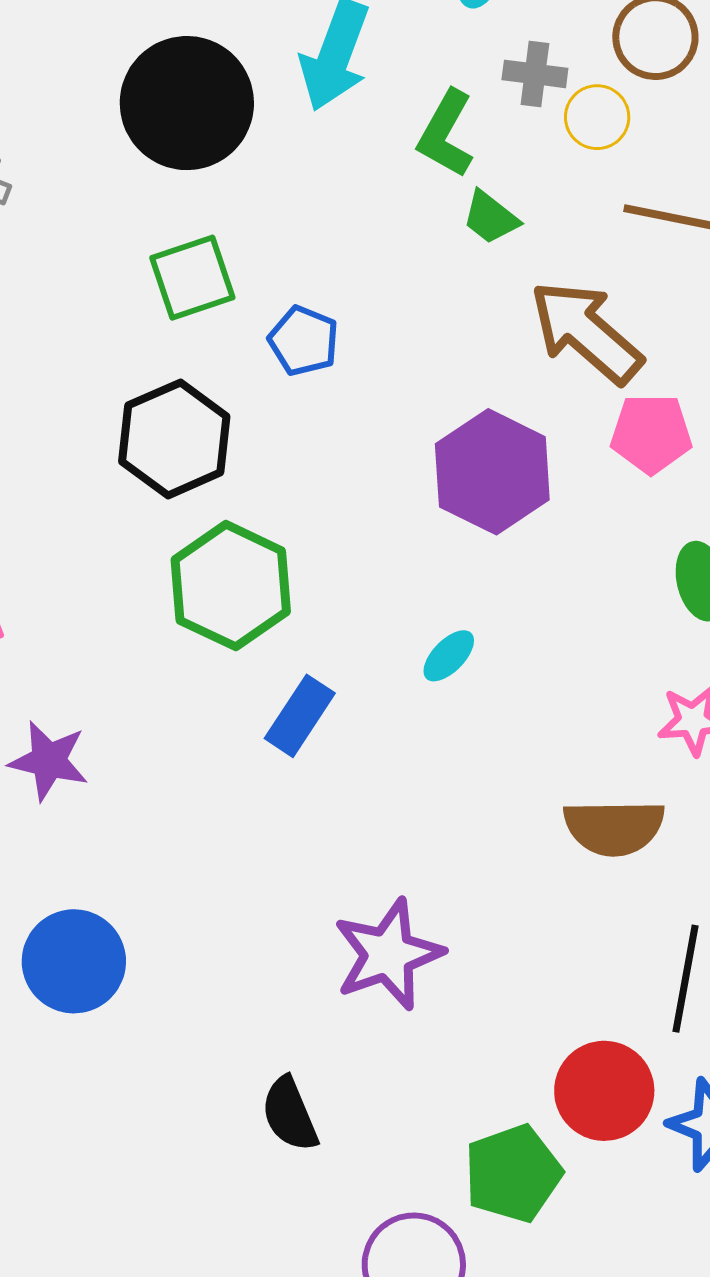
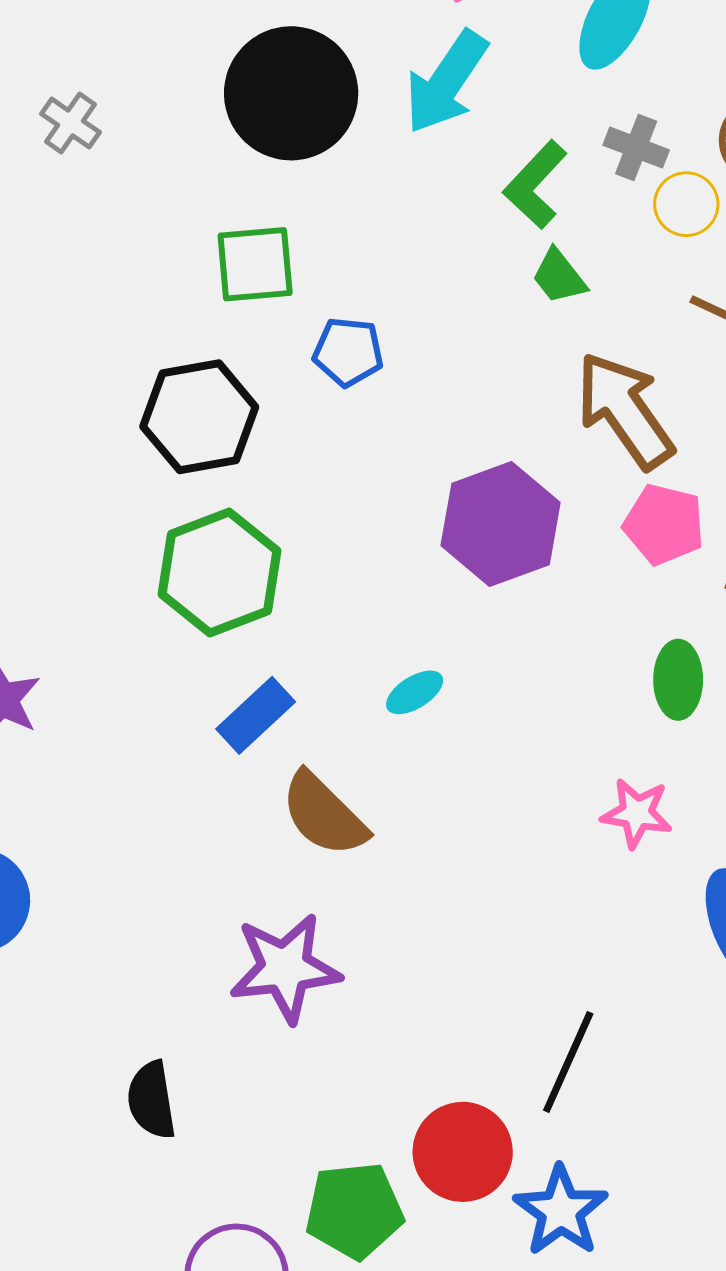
blue pentagon: (304, 341) -> (348, 352), turned -30
brown semicircle: (614, 827) -> (324, 814), moved, turned 32

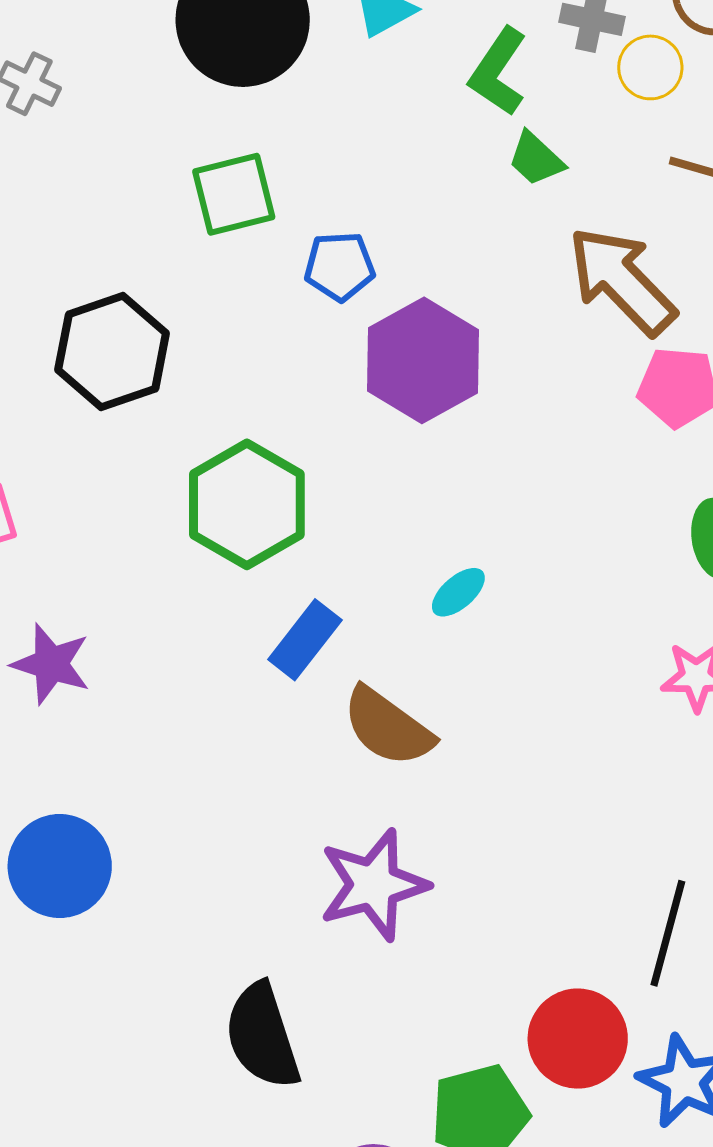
black hexagon: (199, 417) -> (112, 351), moved
purple hexagon: (501, 524) -> (423, 360), moved
black semicircle: (152, 1100) -> (262, 1036), size x1.4

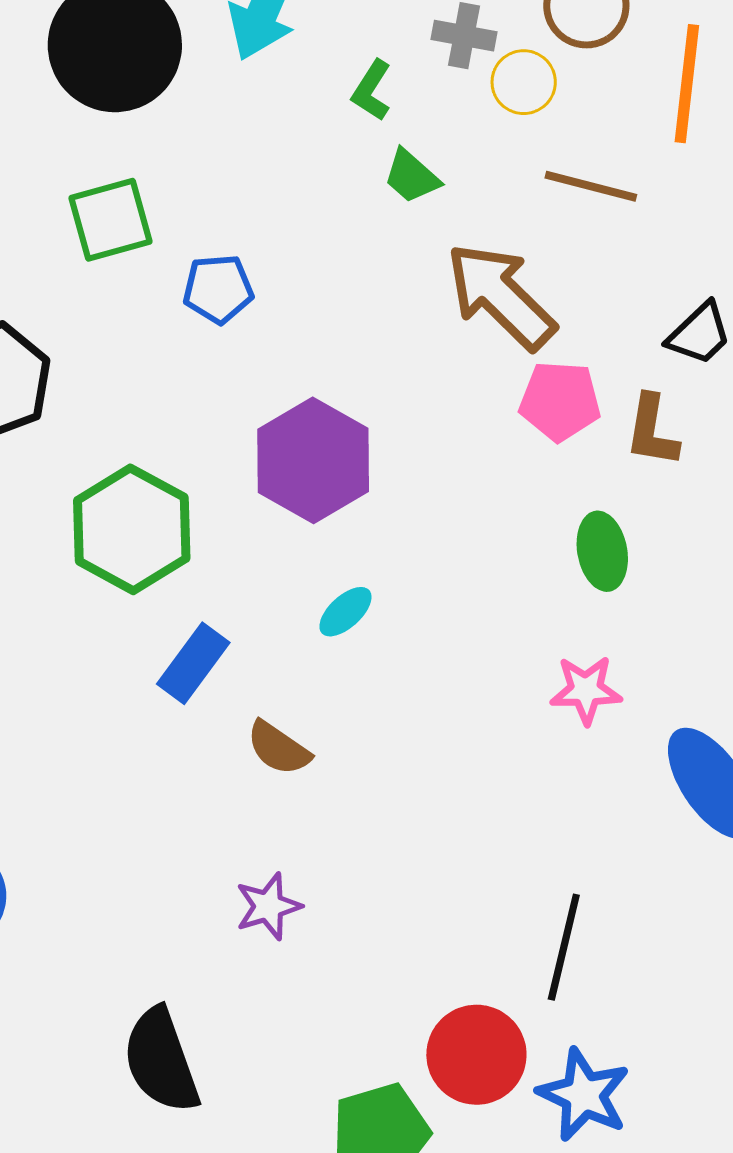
green L-shape: (498, 72) -> (372, 90), size x0.7
purple hexagon: (423, 360) -> (313, 460), moved
brown semicircle: (388, 727) -> (278, 748), size x0.7
purple star: (374, 885) -> (268, 906), size x0.6

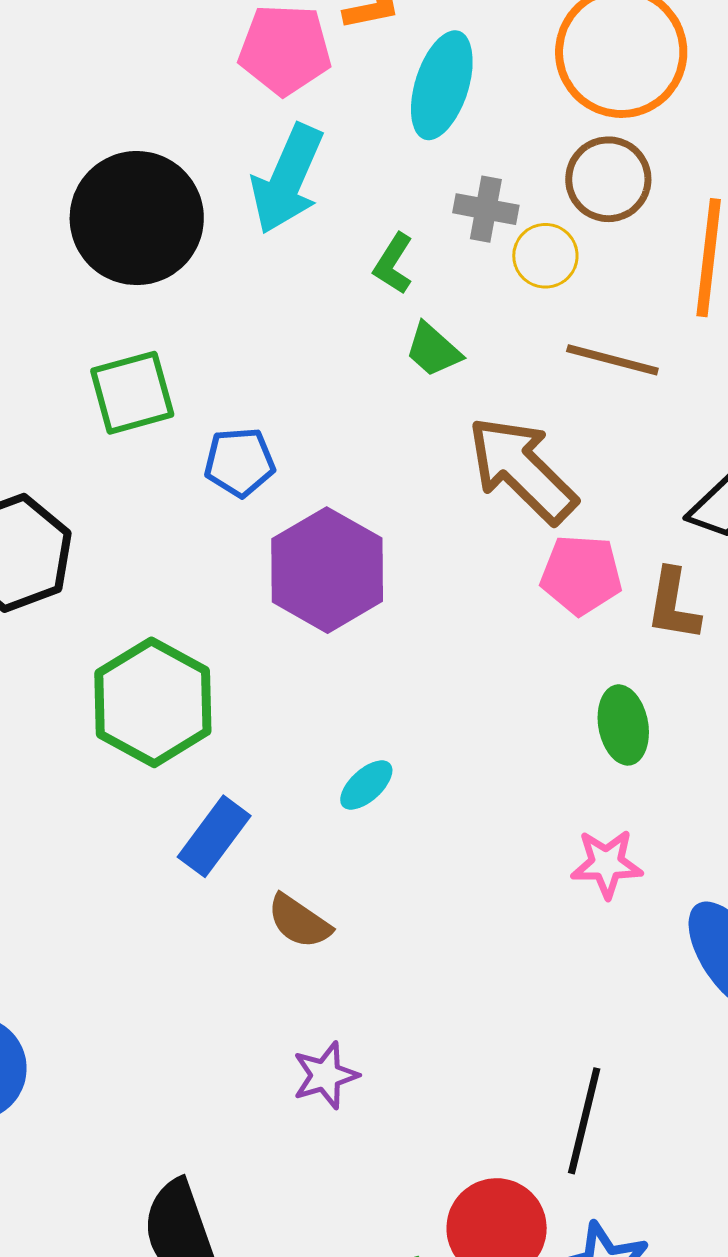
purple hexagon: (313, 460) -> (327, 570), moved
purple star: (268, 906) -> (325, 1075), moved

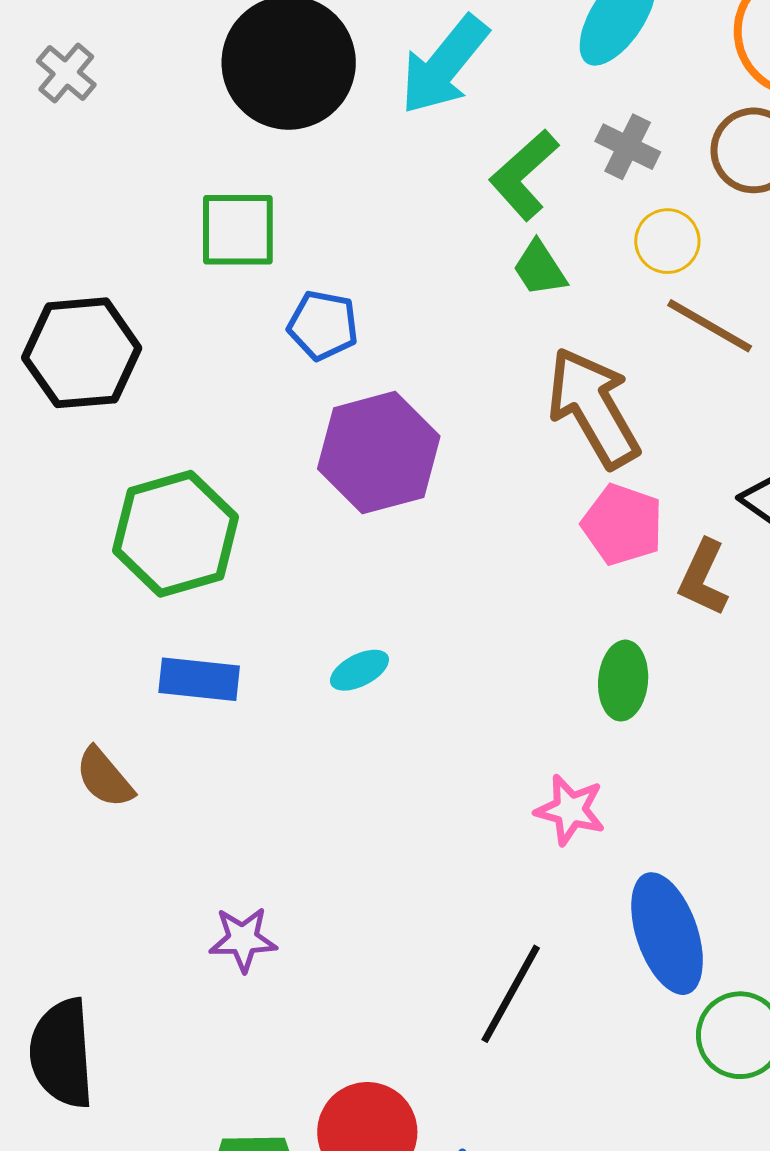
yellow circle: (545, 256) -> (667, 241), moved
green L-shape: (393, 264) -> (524, 175), size x1.5
blue rectangle: (214, 836) -> (199, 679), turned 44
brown semicircle: (299, 921) -> (105, 778), moved
black line: (584, 1121) -> (511, 994), moved

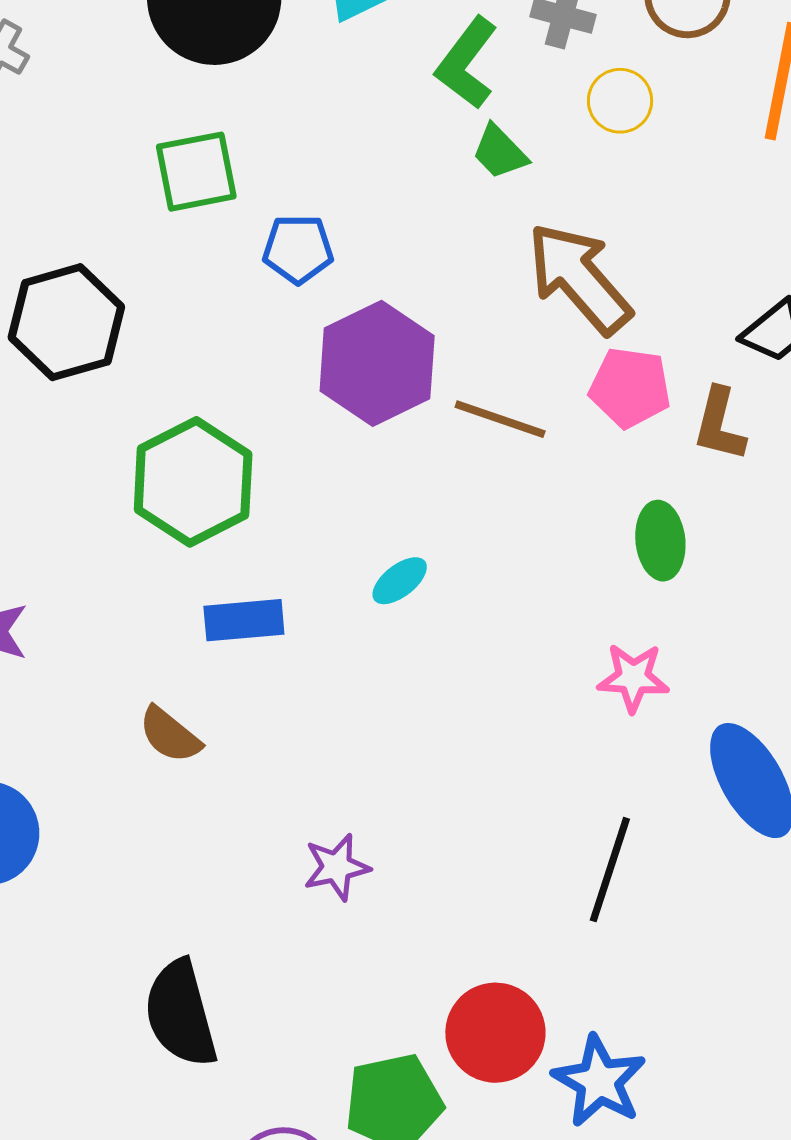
brown line: (710, 326) -> (500, 419), moved

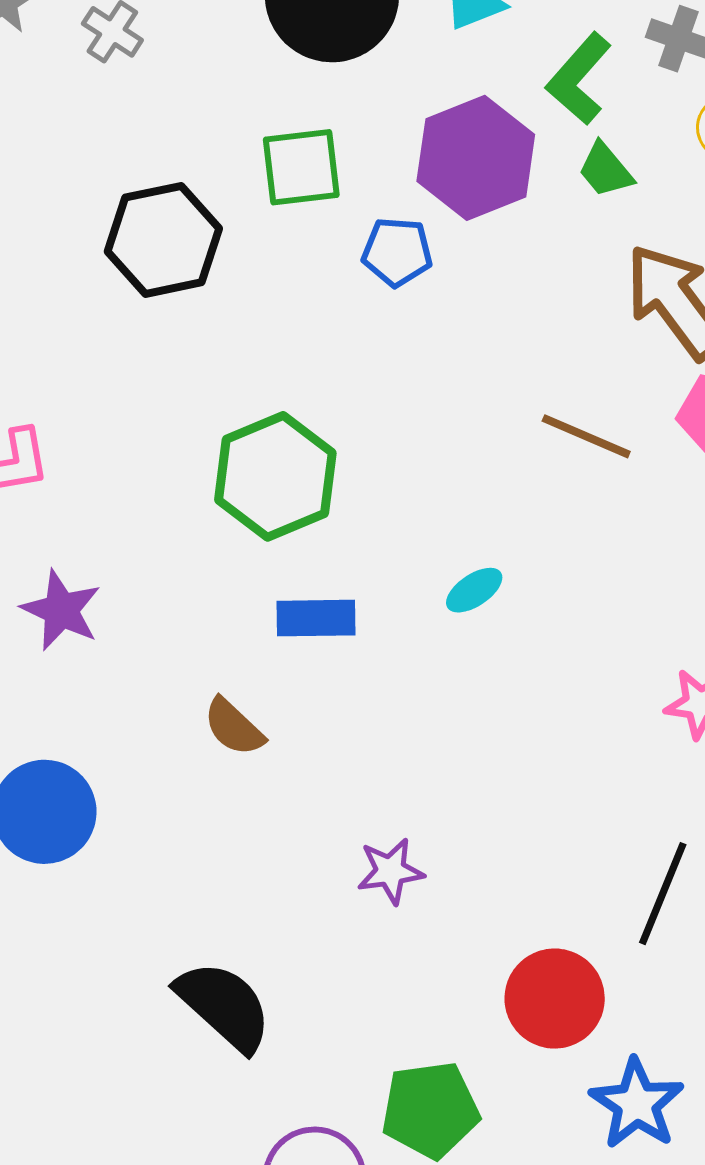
black hexagon: (66, 322) -> (163, 240), moved
purple hexagon: (377, 363) -> (476, 158), moved
black semicircle: (181, 1014) -> (224, 1006), turned 143
red circle: (495, 1033) -> (555, 999), moved

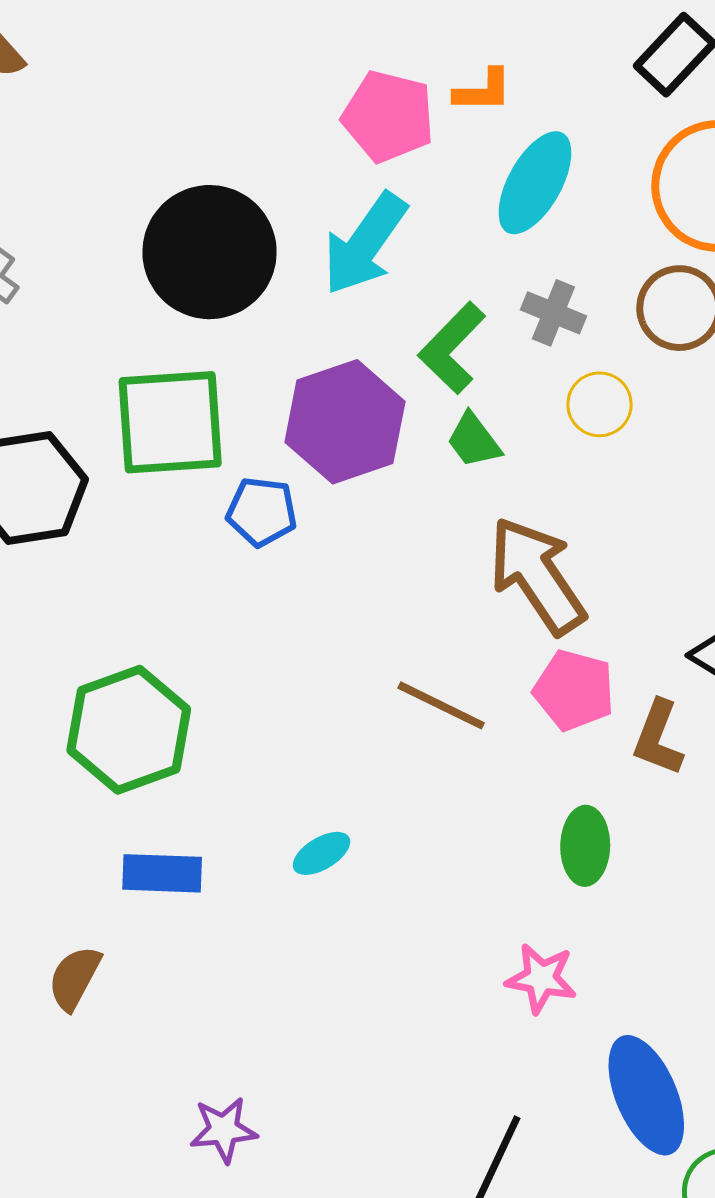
green square: (301, 167) -> (170, 422), size x1.4
brown semicircle: (234, 727) -> (74, 978), turned 72

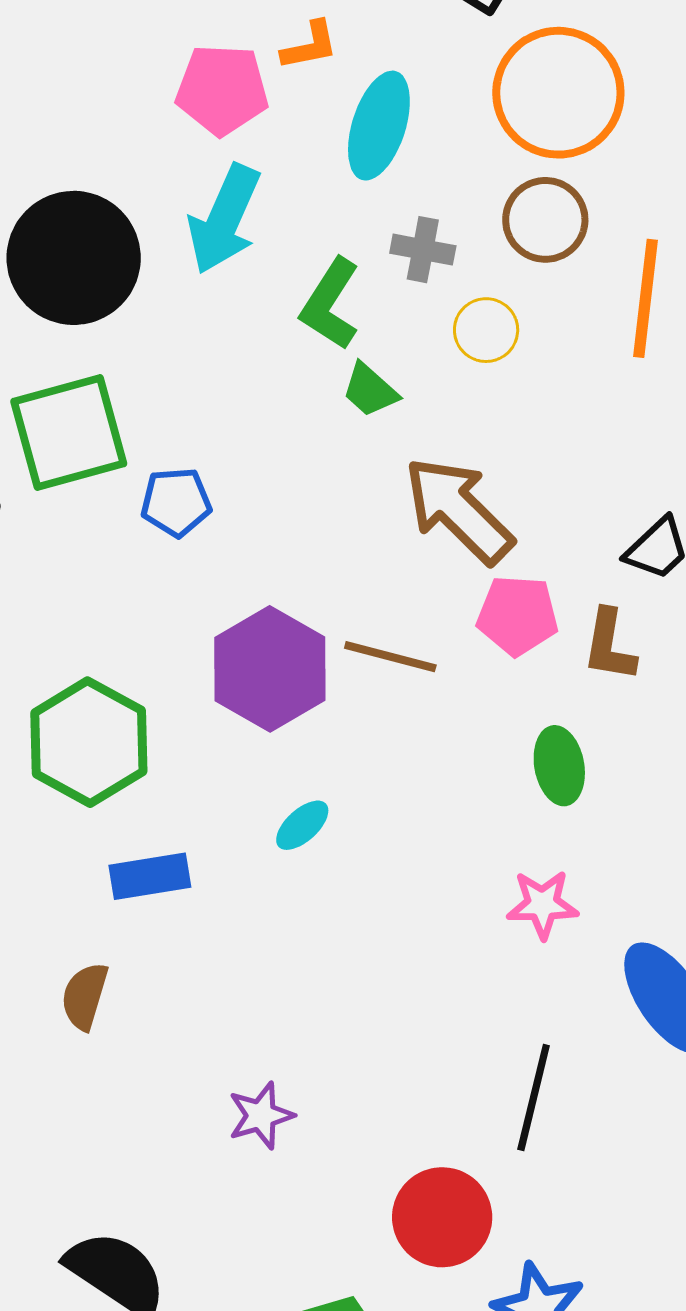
purple hexagon: (345, 422) -> (270, 669), moved

